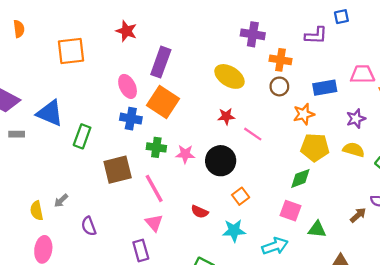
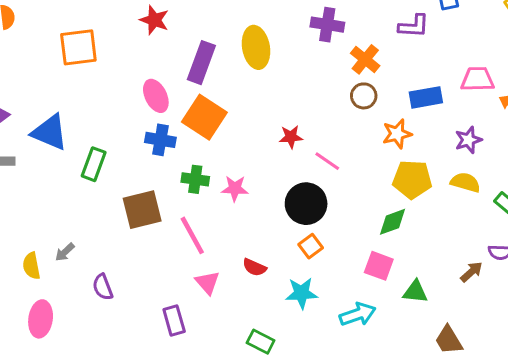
orange cross: (280, 60) -> (365, 59), turned 30
yellow ellipse: (229, 76) -> (256, 47), moved, turned 48
black circle: (221, 161) -> (306, 204), moved
pink triangle: (154, 223) -> (207, 282), moved

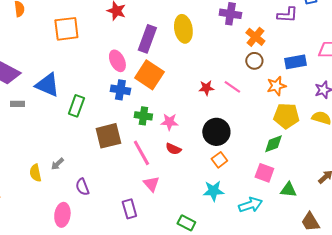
pink line: (327, 161) -> (232, 87), moved
red semicircle: (254, 267) -> (173, 149), moved
pink ellipse: (41, 319) -> (62, 215), moved

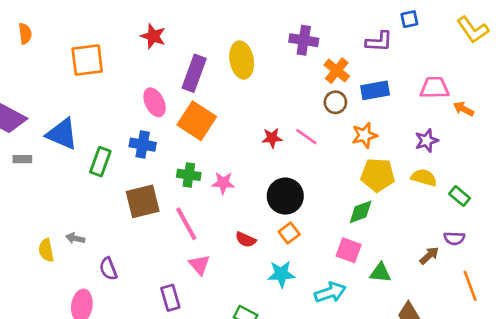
blue rectangle: (295, 62) -> (375, 90), moved
blue cross: (120, 90) -> (143, 145), moved
red semicircle: (173, 149) -> (246, 240), moved
gray arrow: (57, 164) -> (75, 238), turned 56

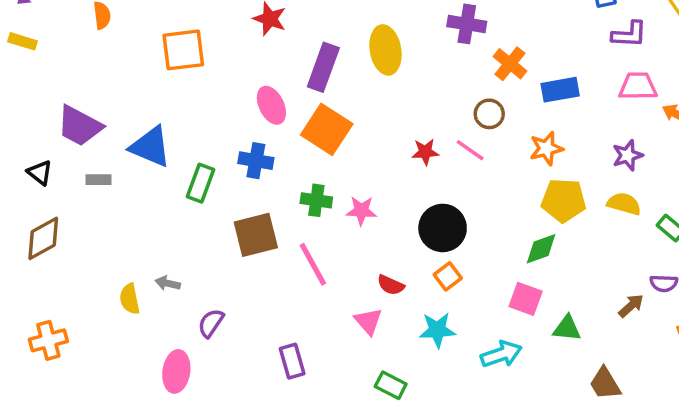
purple L-shape: (379, 42) -> (629, 34), moved
brown circle: (335, 102) -> (489, 114), moved
pink triangle: (199, 265) -> (368, 321), moved
purple semicircle: (108, 269) -> (211, 323), turned 55

